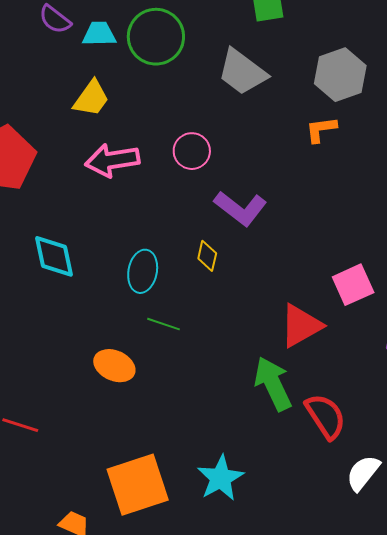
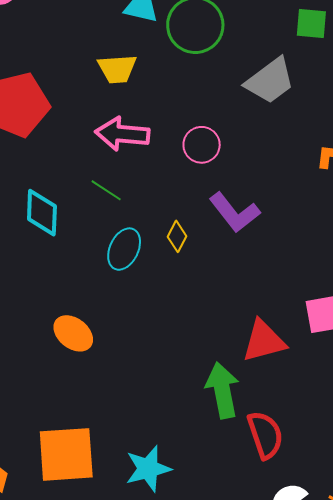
gray trapezoid: (242, 72) -> (270, 81), turned -88
yellow trapezoid: (91, 98) -> (117, 69), turned 36
yellow diamond: (207, 256) -> (177, 236), moved
green line: (164, 324) -> (106, 190), moved

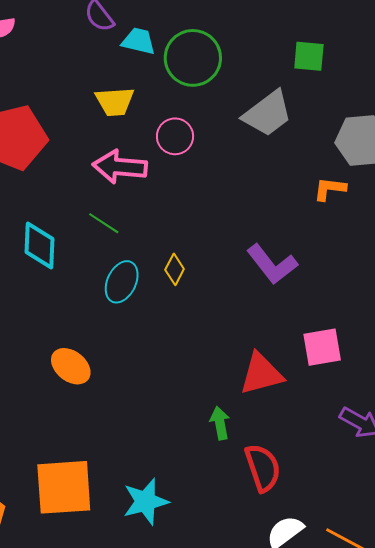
pink circle: (202, 145) -> (175, 136), moved
purple L-shape: (234, 212) -> (272, 264), moved
green arrow: (222, 390) -> (220, 423), size x0.6

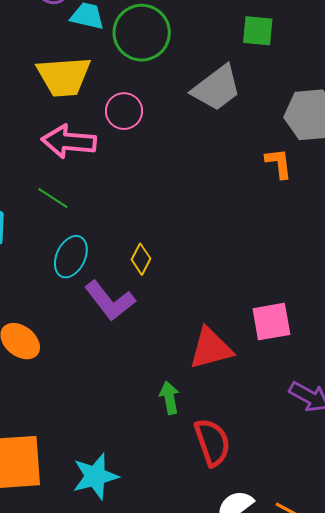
yellow trapezoid: (115, 102) -> (64, 76), size x1.4
orange L-shape: (330, 189) -> (279, 163), turned 76
purple L-shape: (272, 264) -> (110, 301), moved
yellow diamond: (175, 269) -> (141, 259), moved

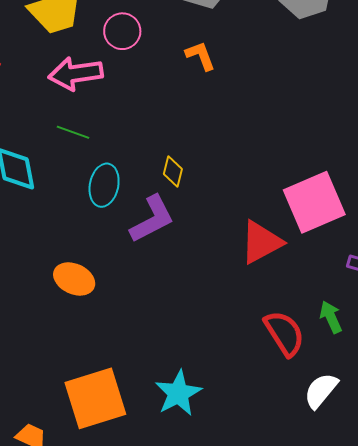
orange L-shape: (279, 163) -> (200, 56), moved
purple L-shape: (110, 301) -> (152, 219), turned -66
pink square: (271, 322) -> (314, 202), size x1.5
green arrow: (169, 398) -> (331, 317), moved

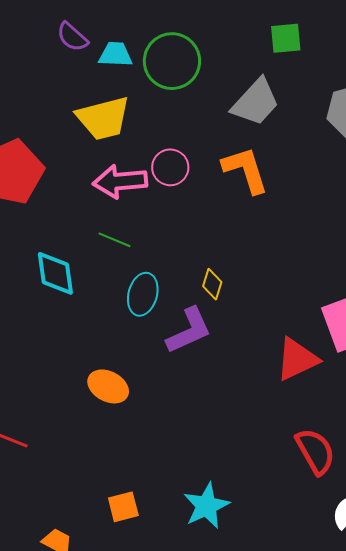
pink circle: (122, 31) -> (170, 167), moved
orange L-shape: (200, 56) -> (246, 170), size x1.6
orange square: (95, 398) -> (123, 507), size x0.5

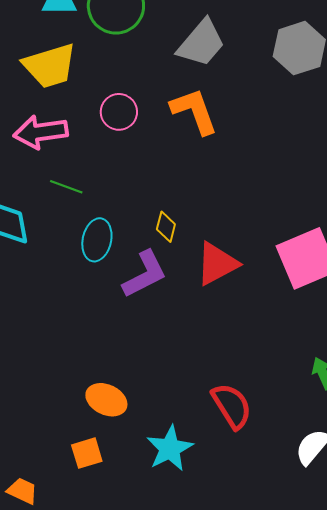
pink arrow: (120, 181) -> (41, 132), moved
red triangle: (297, 359) -> (217, 264), moved
orange ellipse: (108, 386) -> (106, 400), moved
red semicircle: (315, 451) -> (232, 406), moved

